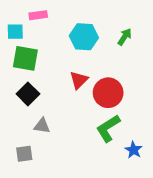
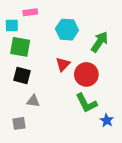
green arrow: (125, 37) -> (100, 42), moved, size x1.5
black square: (28, 94) -> (22, 75), turned -30
green L-shape: (108, 128) -> (86, 103), turned -85

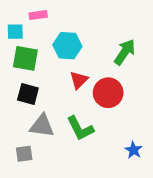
cyan hexagon: (67, 30) -> (67, 46), moved
gray triangle: (33, 101) -> (42, 126), size x1.5
green L-shape: (86, 103) -> (80, 128), moved

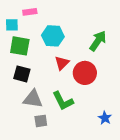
gray square: (24, 154) -> (41, 121), moved

